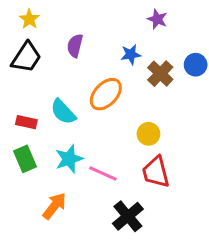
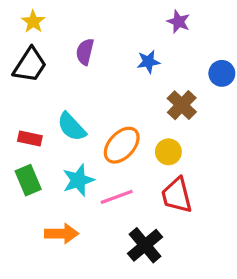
brown cross: (160, 74) -> (182, 105), moved
orange ellipse: (106, 94) -> (122, 145), moved
pink line: (103, 174) -> (117, 197), turned -44
orange arrow: (54, 206) -> (62, 234), turned 52

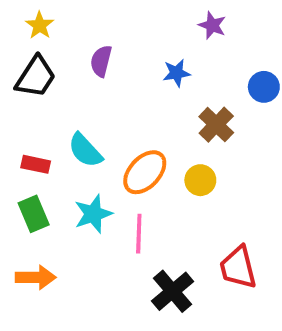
red trapezoid: (177, 195) -> (238, 267), moved
pink line: (117, 197) -> (139, 234), turned -68
orange arrow: (62, 234) -> (36, 277), moved

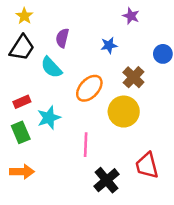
cyan semicircle: (85, 150) -> (51, 67), moved
red rectangle: (36, 164) -> (22, 102), turned -35
orange ellipse: (145, 172) -> (89, 88), moved
yellow circle: (200, 180) -> (124, 112), size x1.6
cyan star: (93, 214) -> (49, 118), moved

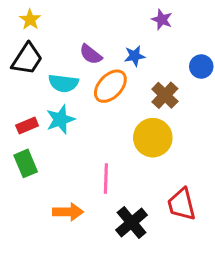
purple semicircle: (62, 38) -> (91, 54), moved, turned -66
cyan semicircle: (51, 67) -> (63, 83), turned -40
orange ellipse: (89, 88) -> (110, 86), moved
cyan star: (49, 118) -> (60, 120), moved
orange arrow: (22, 172) -> (68, 212), moved

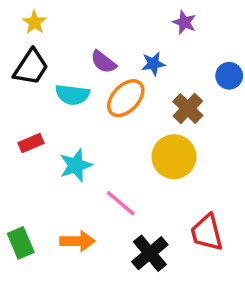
cyan star: (60, 120) -> (76, 165), moved
green rectangle: (26, 163) -> (21, 243), moved
pink line: (106, 179) -> (121, 203), turned -52

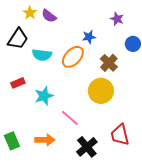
yellow star: (34, 22) -> (30, 13), moved
purple star: (184, 22) -> (117, 19), moved
purple semicircle: (103, 62) -> (49, 16), moved

